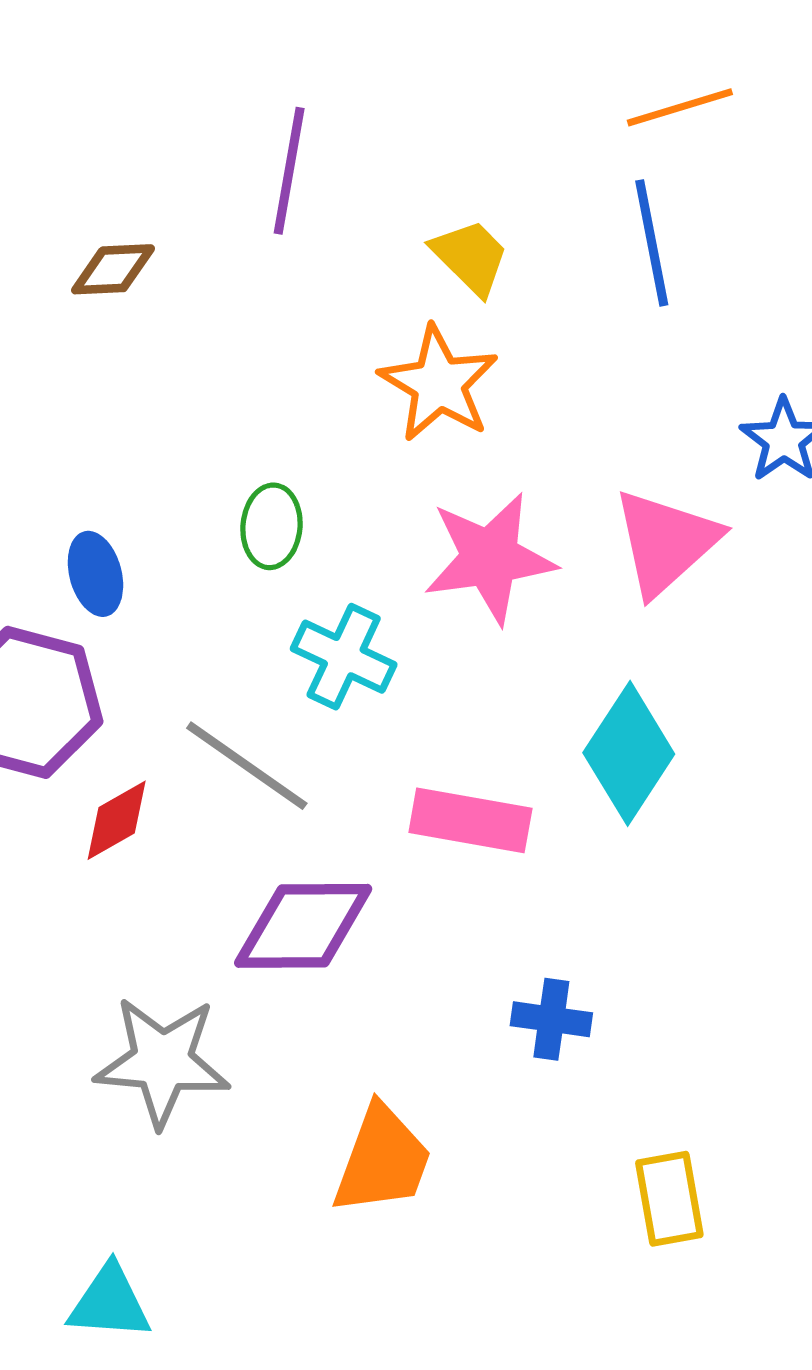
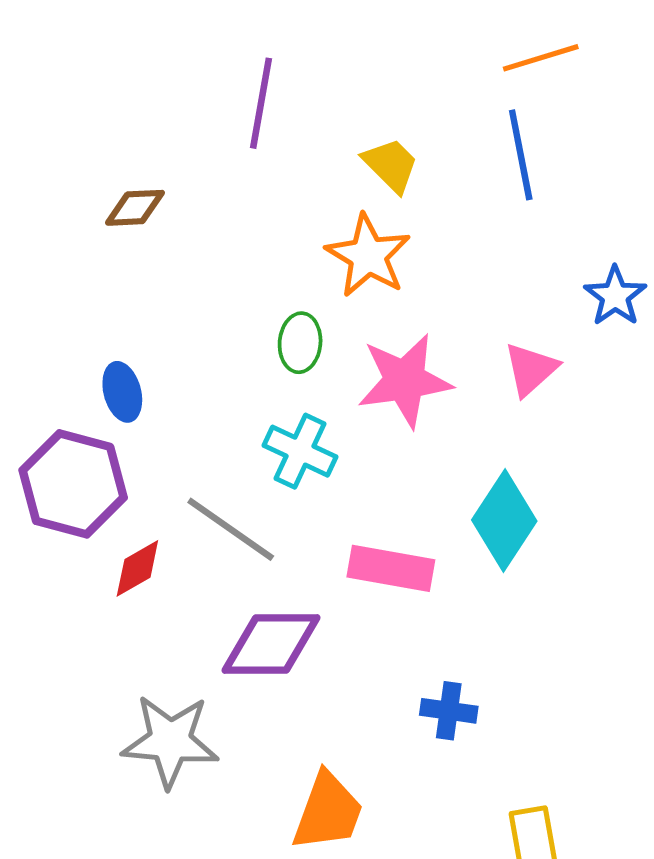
brown diamond: (113, 269) -> (135, 208), moved
green ellipse: (271, 526) -> (300, 343), moved
pink triangle: (666, 542) -> (531, 369), size x0.7

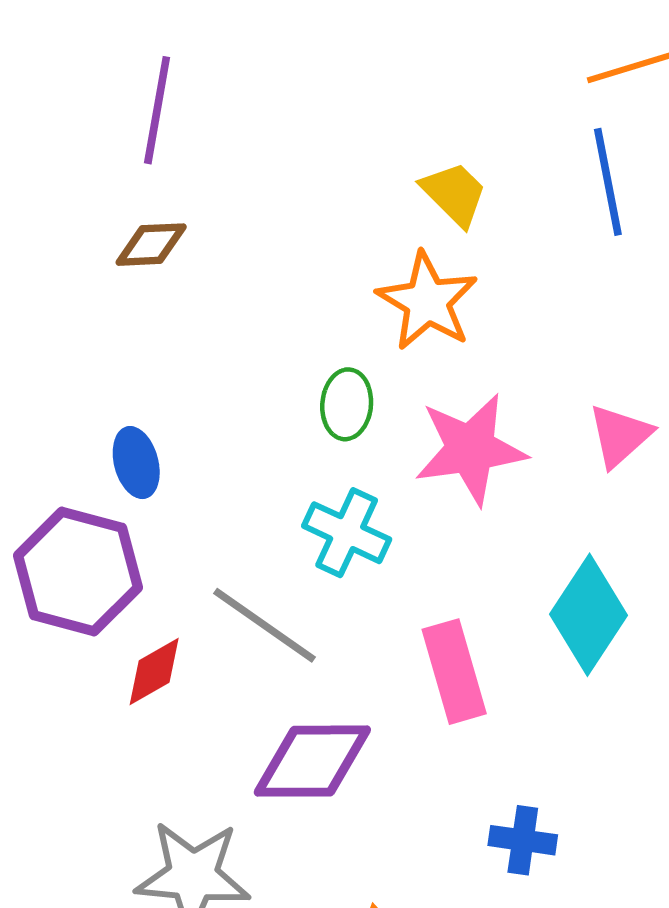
purple line: (261, 103) -> (157, 110), moved
pink rectangle: (391, 568) -> (454, 672), turned 64

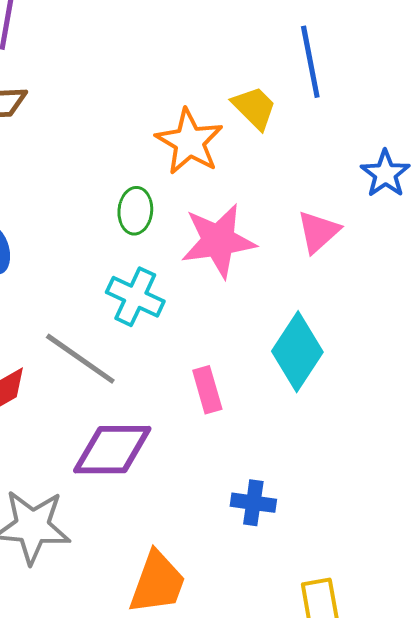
yellow trapezoid: (454, 194) -> (254, 108), moved
pink rectangle: (454, 672) -> (207, 390), size x0.7

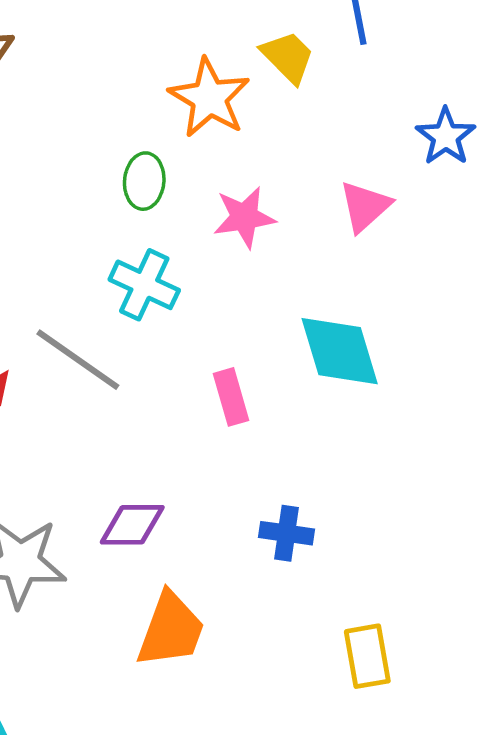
pink star: (218, 241) -> (244, 217), size x0.7
cyan diamond: (297, 352) -> (340, 351), turned -50
purple diamond: (112, 450) -> (132, 525), moved, size x0.7

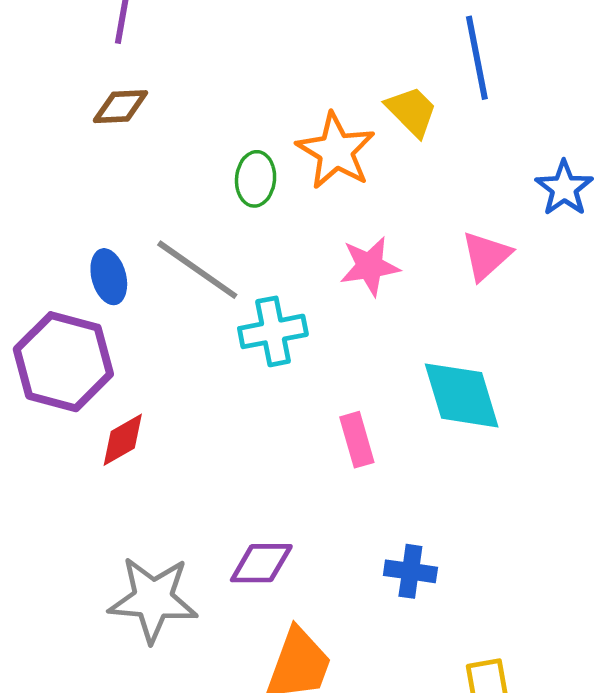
green ellipse: (144, 181) -> (256, 179), moved
cyan cross: (144, 285) -> (273, 331), turned -36
gray line: (78, 360) -> (197, 270), moved

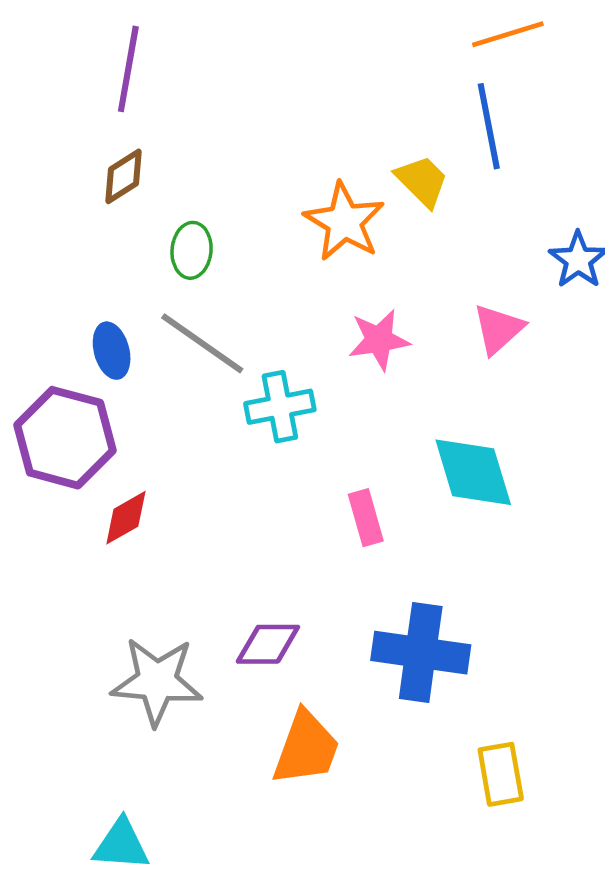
brown diamond: (120, 107) -> (124, 176), turned -30
green ellipse: (256, 179) -> (192, 250), moved
blue cross: (410, 571) -> (421, 653), size x1.8

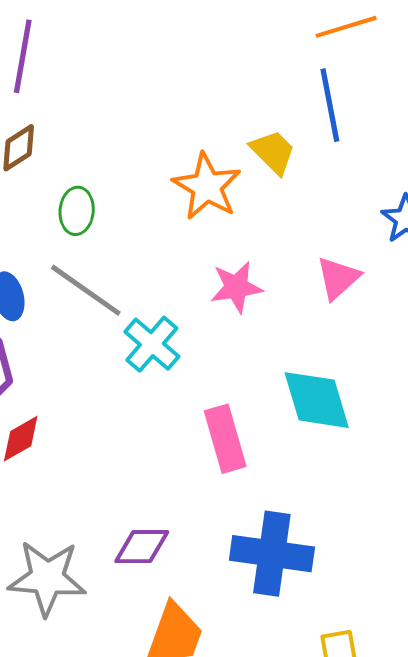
cyan cross: (280, 407) -> (152, 344), turned -38
pink rectangle: (366, 518) -> (225, 439), size x1.4

